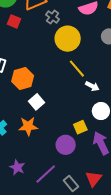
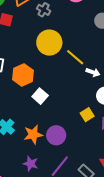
yellow circle: (68, 39) -> (49, 43), moved
orange star: (28, 126) -> (33, 134), moved
purple circle: (66, 145) -> (56, 135), moved

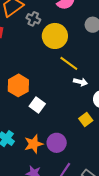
yellow circle: (49, 43) -> (55, 36), moved
white arrow: (93, 72) -> (80, 82), moved

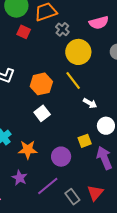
yellow line: (69, 63) -> (73, 81), moved
orange hexagon: (18, 85) -> (41, 84), moved
purple circle: (57, 143) -> (61, 157), moved

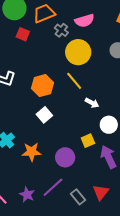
pink semicircle: (99, 23) -> (85, 21), moved
purple star: (20, 178) -> (27, 195), moved

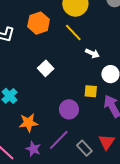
orange hexagon: (42, 86) -> (39, 23), moved
yellow square: (88, 141) -> (91, 91), turned 32
orange star: (32, 152) -> (28, 123), moved

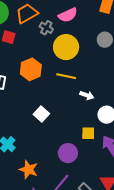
yellow line: (73, 32) -> (66, 76), turned -30
orange star: (28, 123) -> (29, 170), turned 30

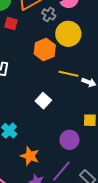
orange hexagon: (31, 69) -> (45, 50), moved
yellow line: (66, 76) -> (69, 74), moved

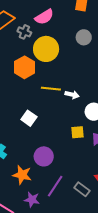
purple circle: (69, 140) -> (44, 156), moved

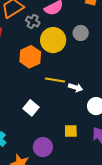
gray circle: (84, 37) -> (81, 33), moved
yellow square: (78, 132) -> (71, 131), moved

